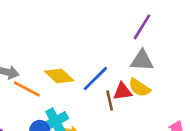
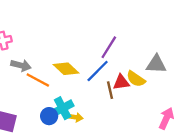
purple line: (142, 27) -> (109, 47), moved
gray triangle: (142, 60) -> (156, 64), moved

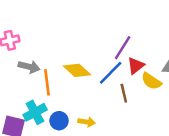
orange line: (38, 80) -> (47, 82), turned 55
red triangle: (121, 82) -> (136, 66), moved, turned -30
cyan cross: (63, 108) -> (35, 112), moved

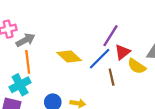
gray arrow: (29, 67) -> (25, 40), moved, turned -42
orange line: (47, 82) -> (28, 62), moved
cyan cross: (35, 112) -> (20, 85), moved

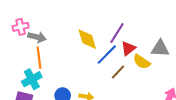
gray arrow: (25, 40) -> (37, 37), turned 42
yellow diamond: (69, 56) -> (87, 39), moved, turned 30
brown line: (112, 77) -> (118, 72), turned 56

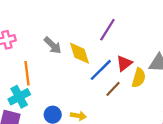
purple line: (117, 33) -> (107, 30), moved
gray arrow: (37, 37) -> (53, 45), moved, turned 30
yellow semicircle: (142, 62) -> (139, 78), turned -108

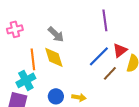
purple line: (107, 30) -> (105, 20), turned -40
yellow diamond: (79, 53) -> (54, 57), moved

